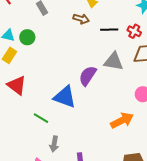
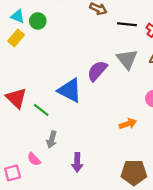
gray triangle: (114, 62) -> (127, 59), turned 35
red triangle: (17, 85) -> (16, 98), moved
orange arrow: (122, 120) -> (128, 124), size x0.7

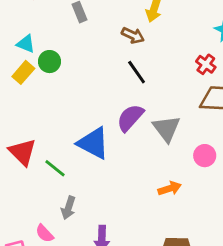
green circle: (38, 21) -> (49, 62), moved
black line: (127, 24) -> (137, 72), moved, turned 48
gray triangle: (127, 59) -> (166, 129), moved

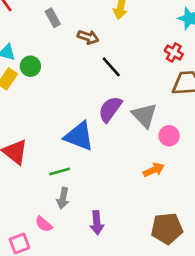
brown arrow: (133, 35) -> (88, 37), moved
pink circle: (205, 156) -> (169, 136), moved
green line: (55, 168) -> (60, 172), moved, turned -48

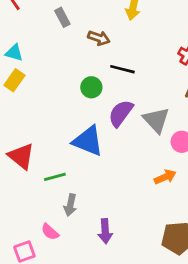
green circle: (30, 66) -> (91, 87), moved
black line: (111, 67) -> (122, 69), turned -35
green line: (60, 172) -> (55, 177), moved

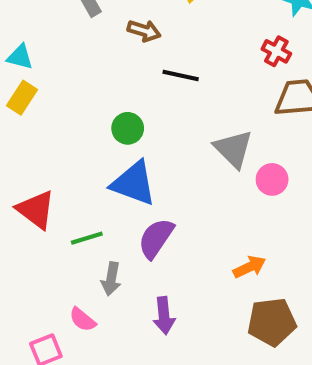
green circle: (91, 87) -> (128, 128), moved
purple semicircle: (121, 113) -> (156, 238), moved
orange arrow: (165, 177) -> (250, 267), moved

